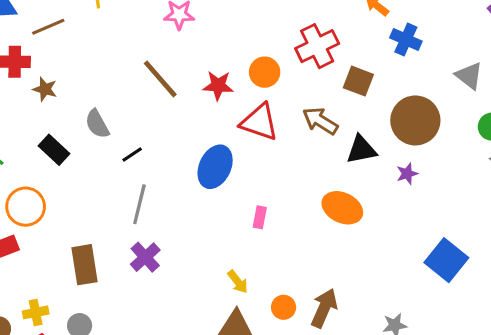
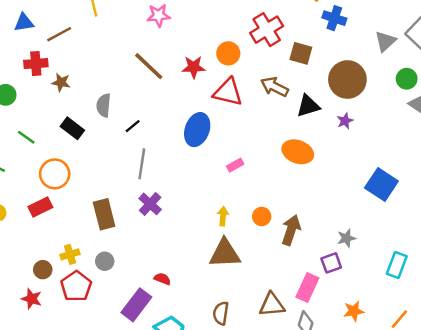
gray triangle: (469, 76) -> (385, 41), turned 45
gray semicircle: (97, 124) -> (104, 105), turned 40
pink rectangle: (260, 217) -> (235, 165), turned 56
yellow arrow: (238, 282) -> (223, 216), turned -132
orange circle: (284, 307) -> (262, 216), moved

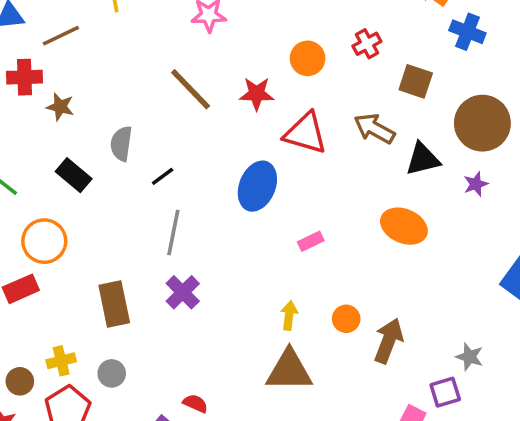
red cross: (267, 30) -> (367, 44), size x0.6
orange circle: (228, 53) -> (308, 58), moved
gray star: (346, 238) -> (469, 357), turned 30

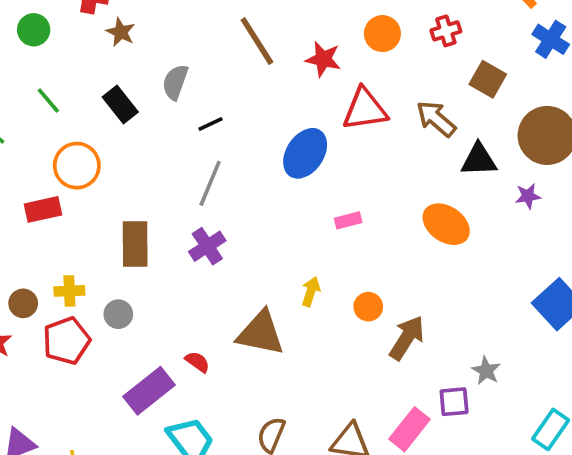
red triangle: (305, 133) -> (365, 109), turned -36
brown triangle: (289, 371) -> (261, 333), moved

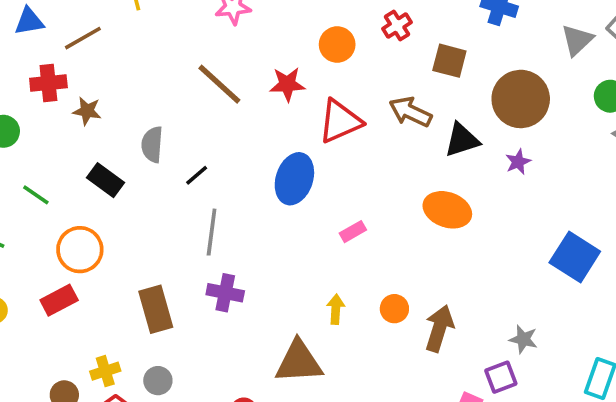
purple cross: (207, 246) -> (225, 293), turned -30

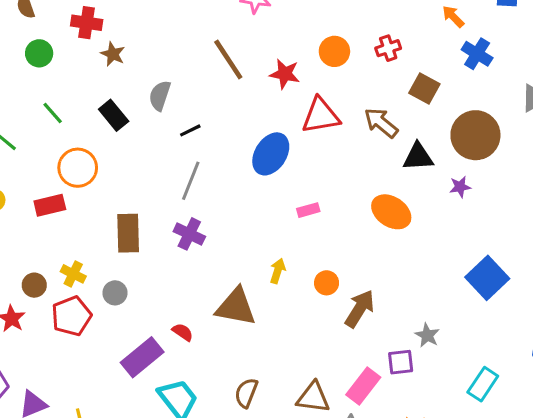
yellow cross: (105, 371) -> (73, 274), turned 30

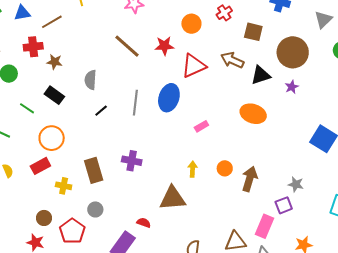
black rectangle: (114, 115) -> (54, 95), moved
black line: (190, 130) -> (101, 111), moved
gray line: (191, 181) -> (135, 103), moved
yellow cross: (73, 274) -> (64, 186), moved

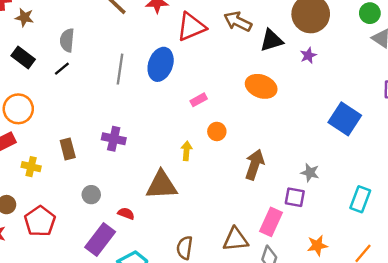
black line: (101, 111) -> (62, 69), moved
orange circle: (225, 168) -> (217, 131), moved
brown rectangle: (94, 170) -> (68, 149), size x0.7
purple square: (284, 205) -> (295, 197), turned 30
gray circle: (95, 209) -> (91, 195), moved

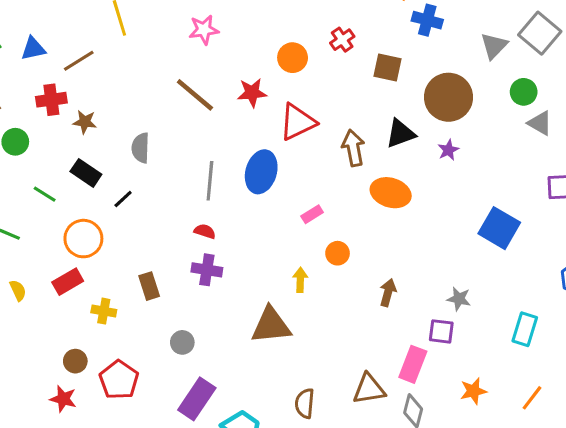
brown arrow: (238, 21) -> (353, 148), moved, turned 56
black line: (62, 69) -> (123, 199), moved
brown arrow: (255, 165) -> (388, 293), size x0.7
red semicircle: (126, 214) -> (205, 231), moved

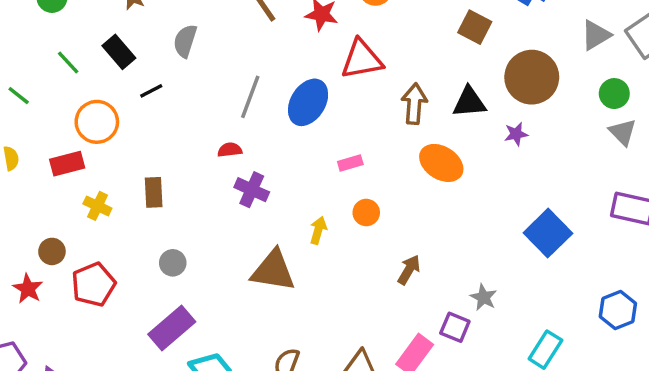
red semicircle: (205, 231) -> (230, 150), turned -40
purple cross: (207, 270) -> (252, 190), moved

